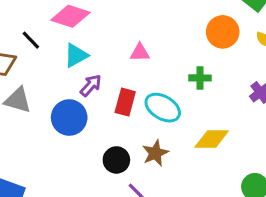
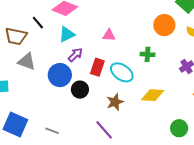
black circle: (116, 160) -> (80, 90), moved

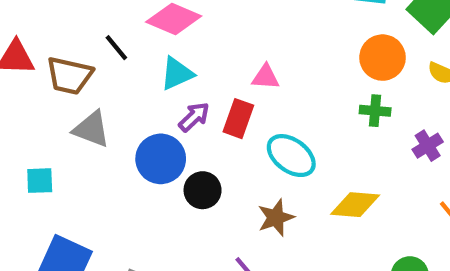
green cross: (148, 54) -> (375, 111), moved
red rectangle: (97, 67) -> (238, 119), moved

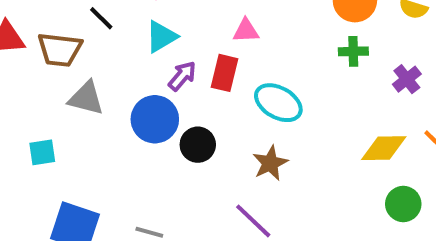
yellow diamond: (355, 205) -> (384, 148), moved

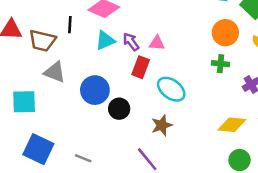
black line: (101, 18) -> (70, 25), turned 42
purple arrow: (182, 76) -> (131, 42), moved, turned -84
cyan square: (42, 152) -> (24, 102), size x1.5

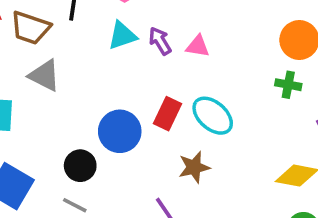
red rectangle: (141, 67) -> (168, 114), moved
blue circle: (95, 90) -> (120, 131), moved
black circle: (119, 109) -> (80, 166), moved

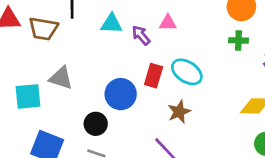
cyan triangle: (122, 36) -> (111, 24), turned 30
purple arrow: (160, 41) -> (141, 35), moved
gray triangle: (45, 75) -> (61, 78), moved

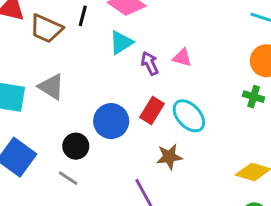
cyan triangle: (111, 24) -> (121, 43), turned -50

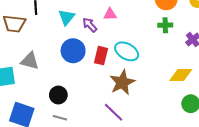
blue circle: (111, 121) -> (73, 51), moved
brown star: (169, 157) -> (122, 82), size x1.4

